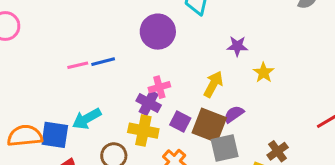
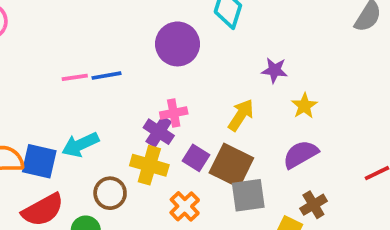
purple semicircle: (234, 114) -> (300, 154), moved, size x1.4

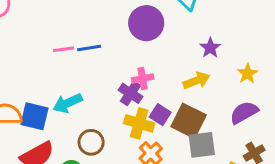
purple star: (275, 70) -> (210, 48), moved, turned 30
yellow arrow: (241, 115) -> (196, 81), turned 35
yellow cross: (149, 165) -> (139, 123), moved

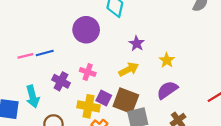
pink cross: (143, 78) -> (88, 72), turned 35
purple cross: (130, 93) -> (61, 81), moved
cyan arrow: (68, 103) -> (33, 97), turned -75

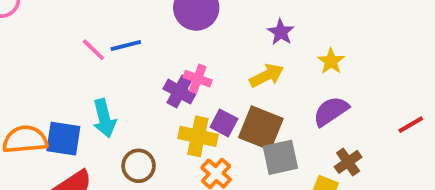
pink line: (25, 56) -> (93, 50), turned 56
purple cross: (61, 81) -> (179, 92), moved

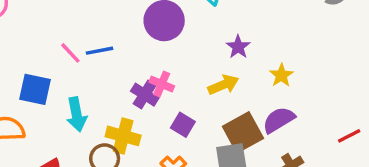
brown square: (261, 128) -> (243, 132), moved, turned 36
yellow cross: (198, 136) -> (123, 136), moved
blue square: (63, 139) -> (35, 89), moved

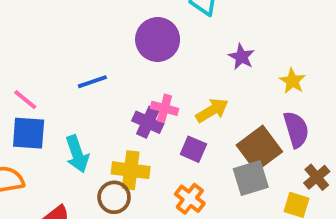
pink line: (70, 53) -> (25, 100), moved
yellow arrow: (223, 85) -> (212, 110), moved
purple semicircle: (279, 120) -> (296, 129), turned 112

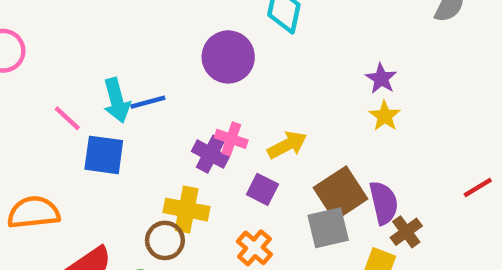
purple star: (241, 57) -> (381, 79), moved
purple semicircle: (296, 129) -> (384, 203), moved
blue square: (29, 133) -> (104, 155), moved
cyan arrow: (77, 154) -> (117, 100), moved

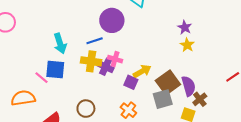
blue line: (148, 102) -> (95, 41), moved
pink line: (67, 118) -> (41, 78), moved
yellow arrow: (287, 145) -> (142, 71), moved
yellow cross: (187, 210) -> (91, 61), moved

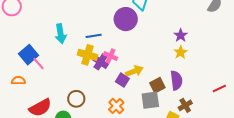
purple circle: (112, 20) -> (126, 19), moved
blue square: (55, 69) -> (29, 55), moved, turned 36
brown square: (168, 83) -> (157, 85), size x0.7
purple semicircle: (189, 86) -> (176, 80), moved
orange semicircle: (23, 98) -> (18, 80), size x0.6

